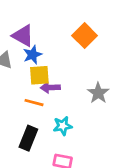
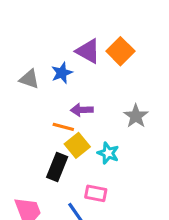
purple triangle: (23, 36) -> (88, 51), moved
yellow square: (39, 75) -> (77, 145), moved, turned -35
cyan star: (63, 126) -> (108, 153), moved, turned 30

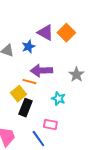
purple arrow: (82, 110) -> (41, 71), size x1.5
yellow square: (77, 145) -> (18, 94), moved

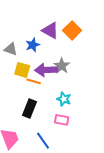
gray star: (76, 75) -> (62, 66), moved
yellow square: (18, 94) -> (22, 70), moved, turned -35
pink rectangle: (50, 125) -> (62, 120), moved

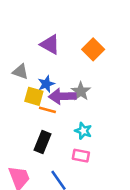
purple triangle: (50, 30) -> (50, 44), moved
blue star: (33, 45) -> (46, 84), moved

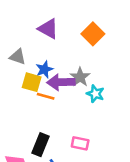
cyan star: (83, 131) -> (95, 94), moved
black rectangle: (43, 142) -> (41, 145), moved

